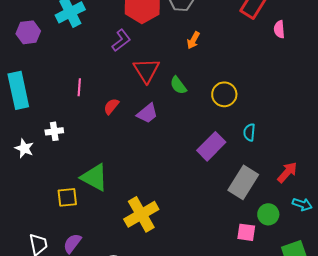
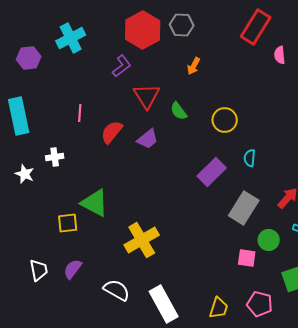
red semicircle: (111, 106) -> (112, 132), size x1.4

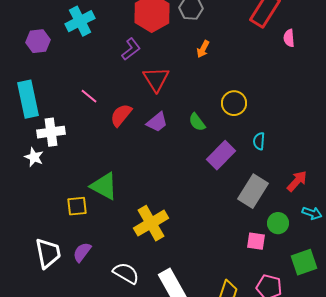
green semicircle: (179, 111) -> (197, 122), moved
pink line: (80, 113) -> (89, 96), turned -54
white cross: (55, 157) -> (51, 132), moved, size x1.5
white trapezoid: (39, 270) -> (48, 253), size x1.4

